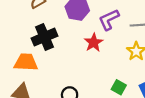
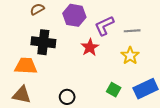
black cross: (44, 37) -> (43, 42), turned 30

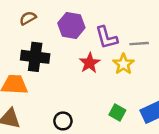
purple L-shape: (104, 26) -> (106, 38), turned -80
yellow star: (130, 56) -> (123, 64), moved

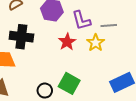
green square: (117, 112) -> (69, 83), moved, size x1.5

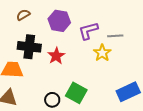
purple L-shape: (81, 20) -> (88, 31), turned 90
red star: (67, 42) -> (56, 56), moved

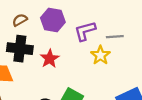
brown semicircle: (23, 15) -> (20, 20), moved

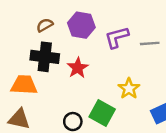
yellow star: (100, 55) -> (129, 89), moved

